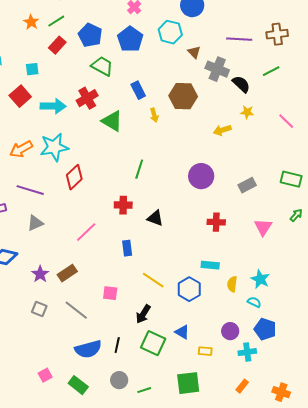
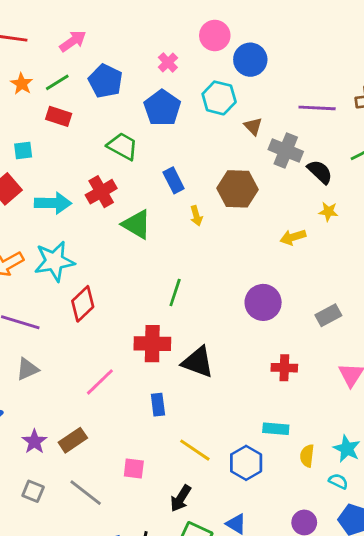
blue pentagon: (90, 35) -> (105, 81), moved
red rectangle: (57, 45) -> (59, 116), turned 66
red cross: (123, 205) -> (152, 344), size x1.4
black triangle: (155, 218) -> (198, 362), size x1.4

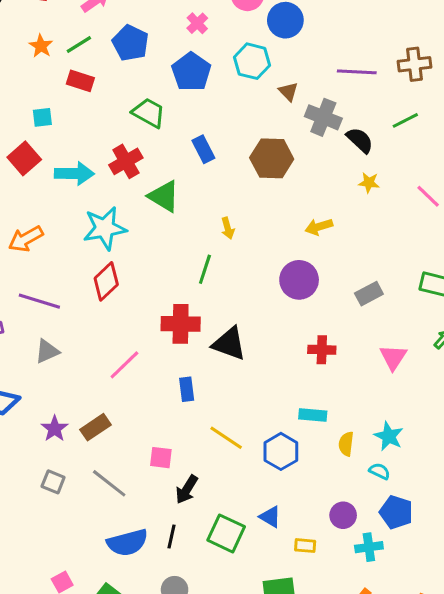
yellow arrow: (196, 216) -> (228, 228), moved
yellow arrow: (293, 237) -> (319, 227), moved
cyan star: (54, 261) -> (105, 228), moved
black arrow: (181, 498) -> (187, 489), moved

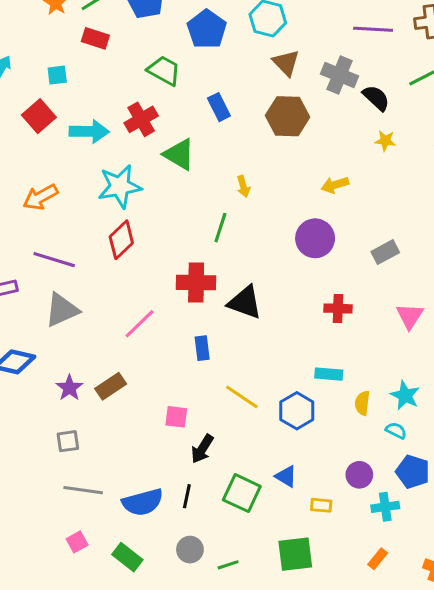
brown triangle: (288, 92) -> (286, 63), moved, size x1.4
gray triangle: (47, 351) -> (62, 310), size x1.4
gray square: (53, 482) -> (68, 441), turned -30
gray line: (109, 483) -> (83, 490), moved, turned -30

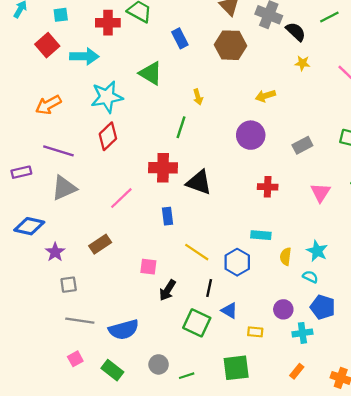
red cross: (141, 119) -> (108, 23), moved, turned 30
purple star: (69, 388) -> (55, 252), moved
black line: (187, 496) -> (209, 288), moved

